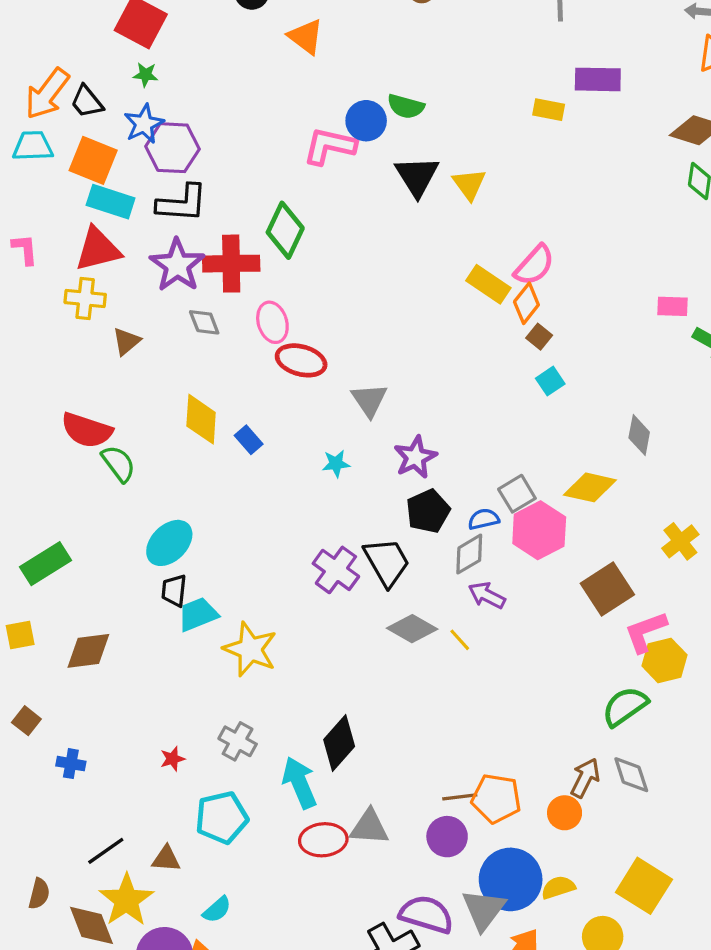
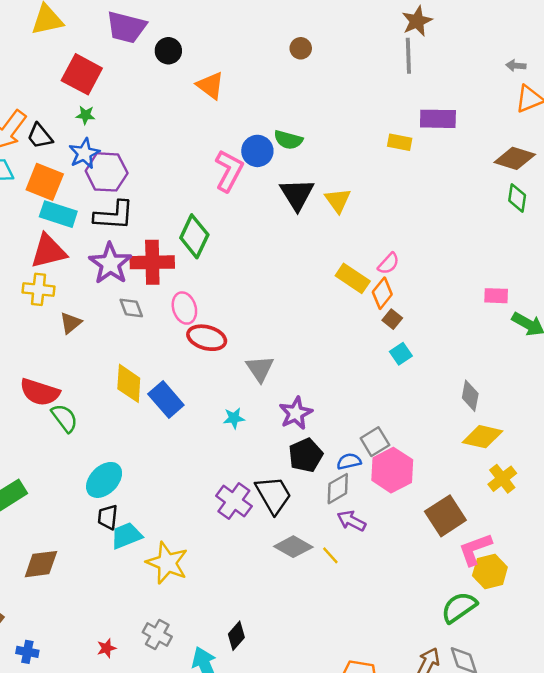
pink L-shape: (330, 146) -> (229, 171), turned 105
pink semicircle: (534, 265) -> (389, 264), size x0.7
blue rectangle: (249, 440) -> (166, 400), size x1.6
yellow diamond: (590, 487) -> (483, 437), moved
black diamond: (339, 743) -> (236, 636), size x0.7

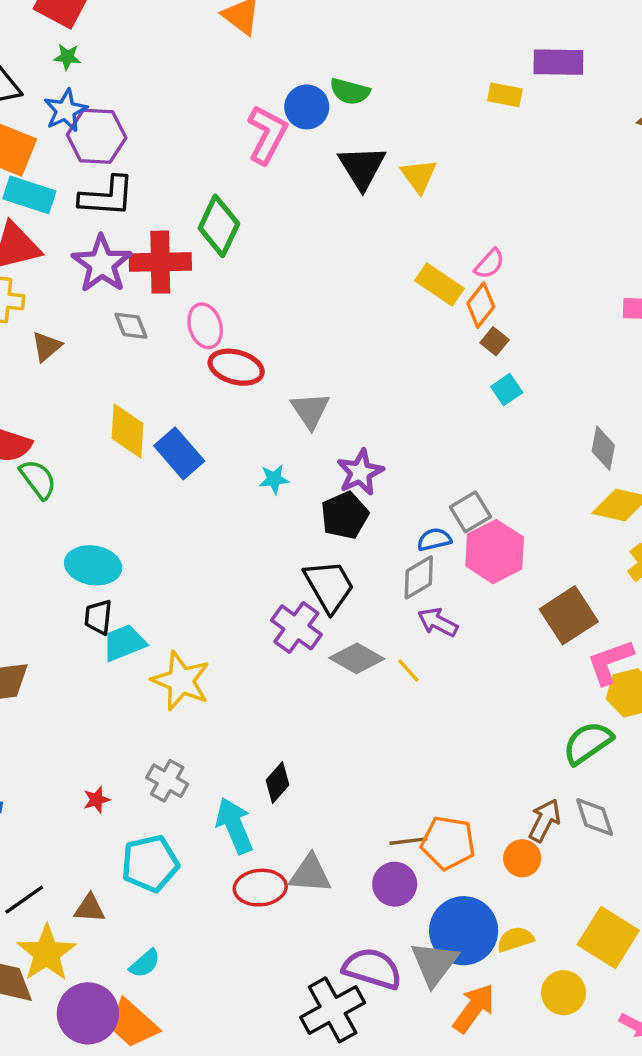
black pentagon: (306, 455) -> (345, 515), moved
cyan ellipse: (104, 480) -> (93, 565), turned 54
purple cross: (234, 501) -> (296, 627), moved

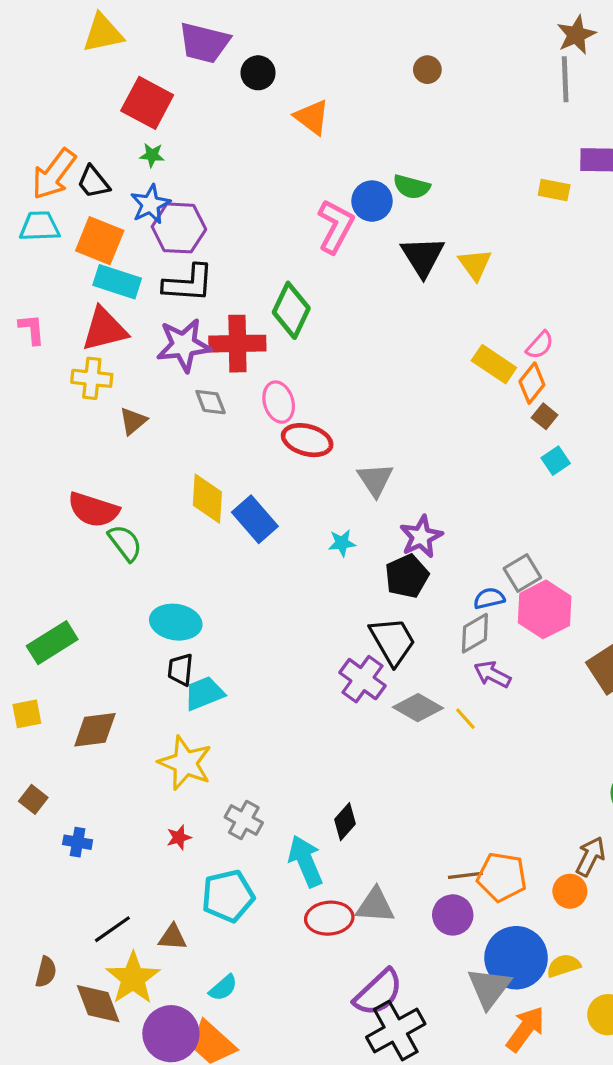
purple star: (102, 264) -> (184, 345), turned 30
yellow star: (181, 681) -> (185, 763), moved
purple semicircle: (372, 969) -> (378, 993), moved, turned 120

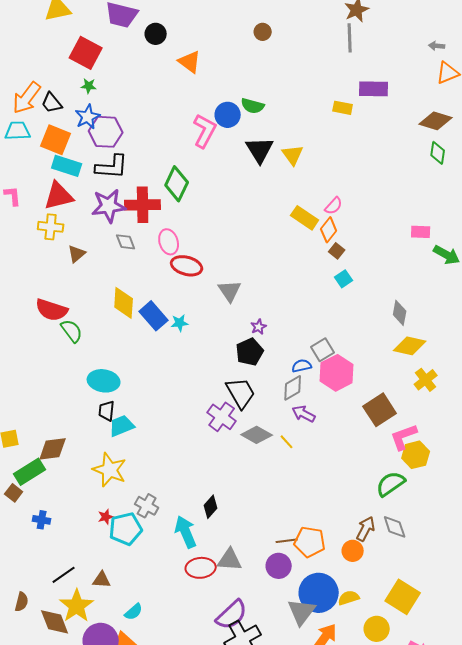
purple star: (421, 537) -> (259, 327), size x0.6
cyan star: (342, 543) -> (180, 323), moved
green rectangle: (52, 643) -> (30, 472), moved
cyan pentagon: (228, 896) -> (126, 529), moved

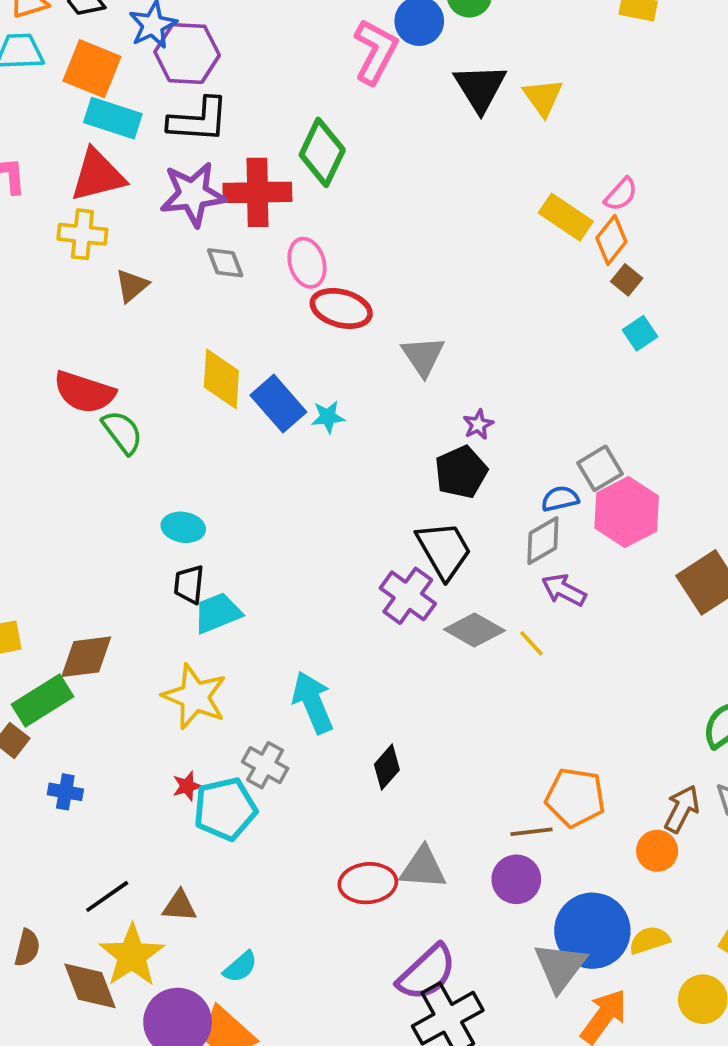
cyan ellipse: (104, 381) -> (183, 527), size x0.7
cyan arrow: (186, 532) -> (313, 702), moved
orange pentagon: (310, 542) -> (575, 797), moved

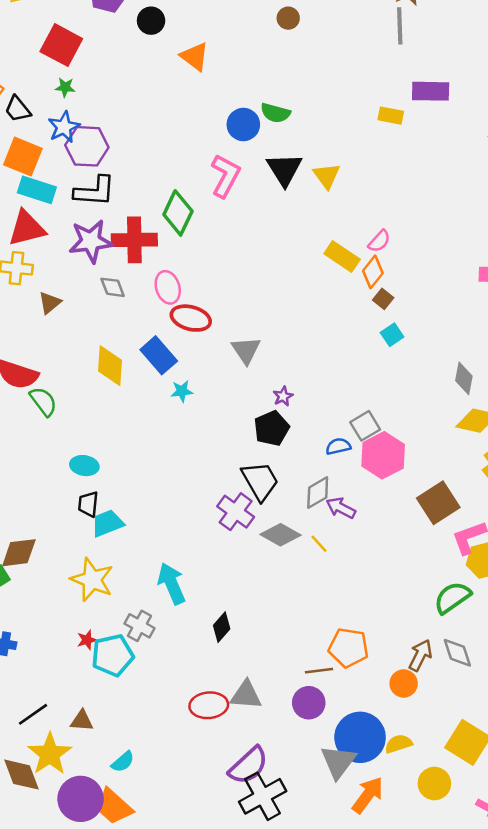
pink L-shape: (375, 52) -> (225, 176), moved
blue rectangle: (278, 404) -> (159, 355), moved
gray diamond: (543, 541) -> (318, 492), moved

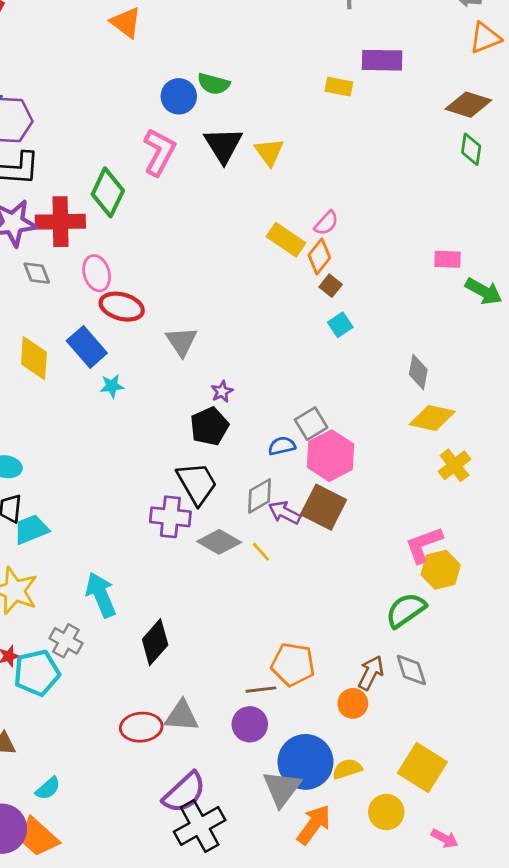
brown square: (438, 503) -> (324, 507), moved, turned -30
purple cross: (236, 512) -> (170, 517), turned -30
black diamond: (222, 627) -> (155, 642), size x1.4

